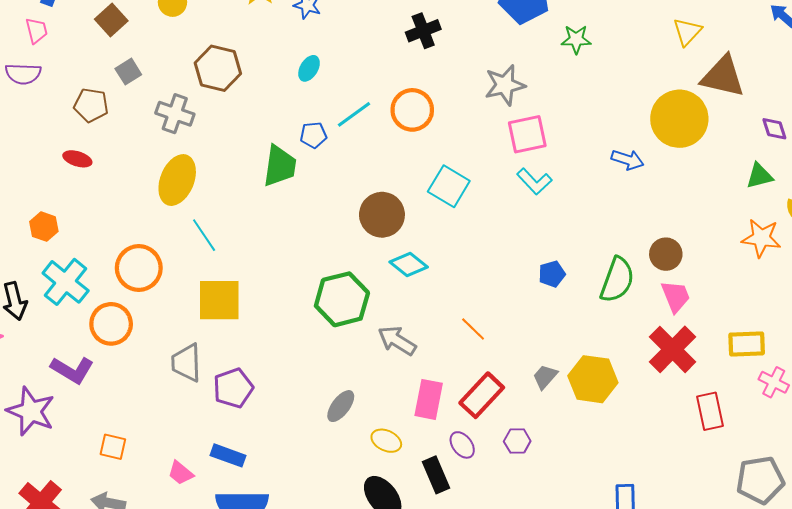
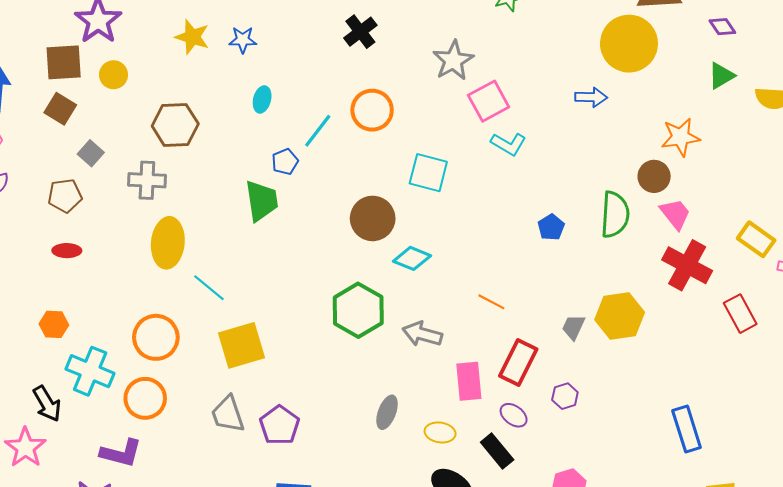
orange star: (761, 238) -> (680, 137), moved
yellow rectangle: (747, 344) -> (756, 239), turned 54

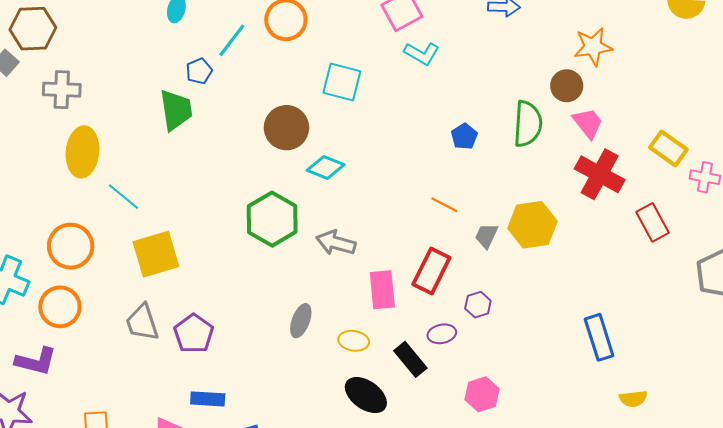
brown hexagon: (175, 125) -> (33, 29), moved
orange line: (491, 302) -> (444, 205), moved
purple ellipse: (514, 415) -> (442, 334), moved, turned -48

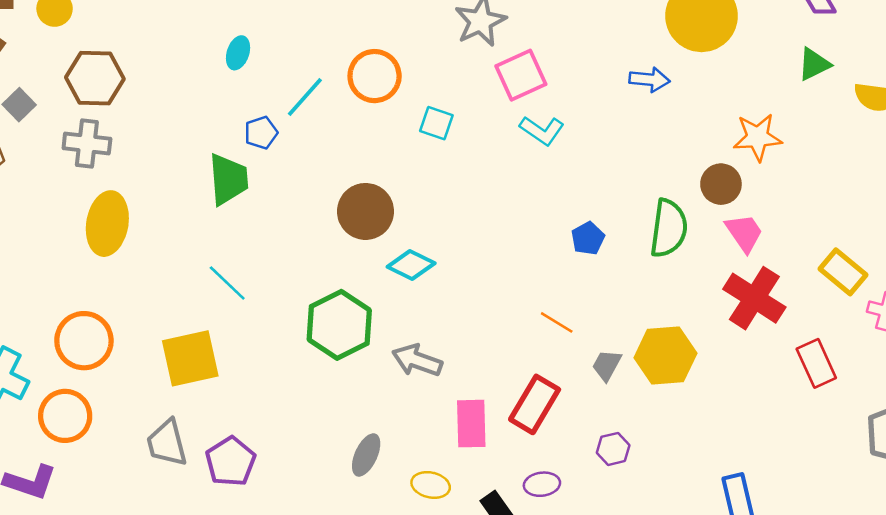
brown hexagon: (33, 29) -> (95, 78), moved
cyan square: (342, 82) -> (436, 123), moved, size x0.7
cyan line: (123, 197) -> (227, 283), moved
purple hexagon: (478, 305) -> (613, 449), moved

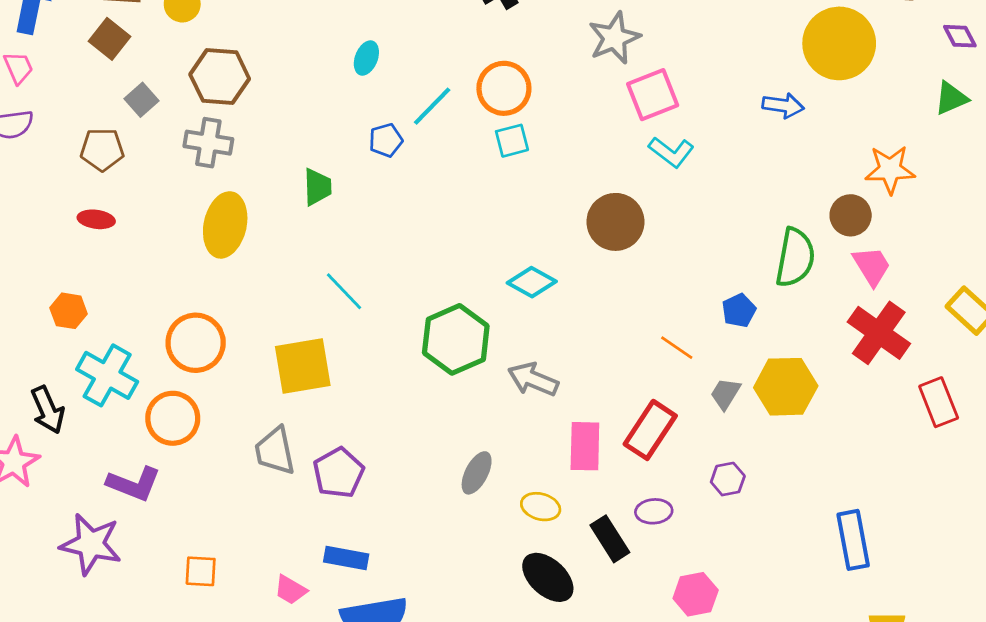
cyan square: (436, 123) -> (512, 141), moved, turned -36
green trapezoid: (228, 179) -> (317, 187), moved, size x0.7
brown circle: (366, 211) -> (615, 222), moved
blue pentagon: (588, 238) -> (739, 310), moved

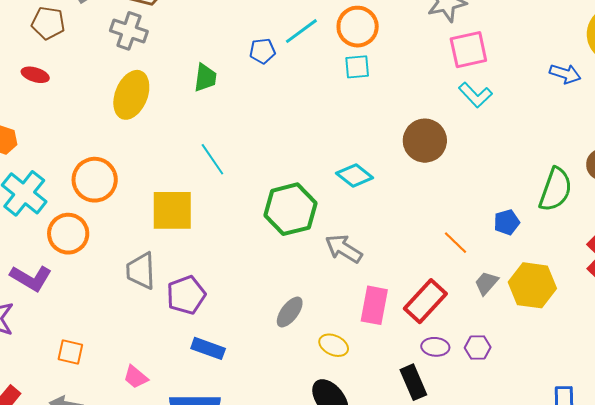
purple ellipse: (654, 511) -> (435, 347), moved
black rectangle: (610, 539) -> (413, 382), moved
blue rectangle: (346, 558) -> (208, 348), moved

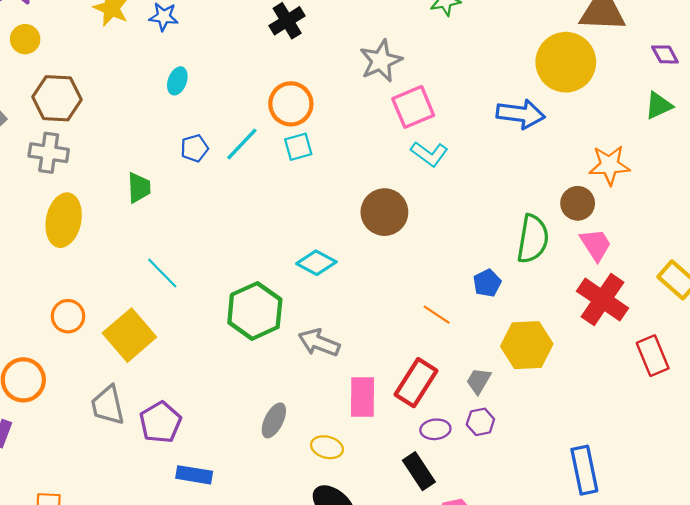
cyan line: (301, 31) -> (242, 144), moved
blue arrow: (565, 74) -> (521, 114), size x1.4
orange circle: (95, 180) -> (68, 316), moved, size x0.7
yellow square: (172, 210) -> (129, 335), turned -30
gray trapezoid: (486, 283) -> (479, 381), moved

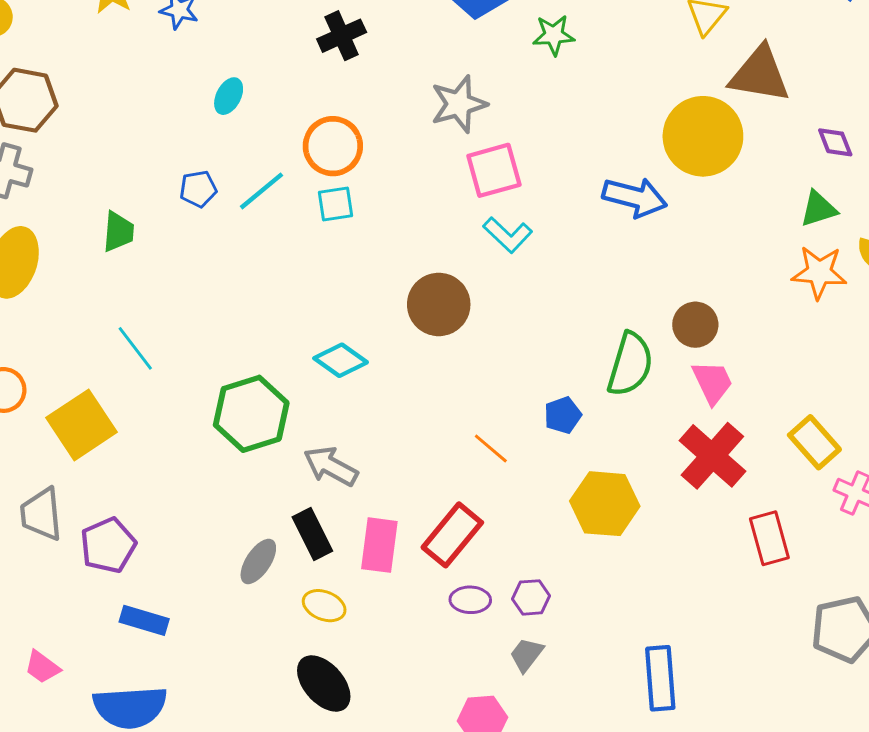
cyan ellipse: (177, 81) -> (229, 96), moved
orange star: (609, 165) -> (819, 272), moved
gray trapezoid: (479, 381) -> (527, 655), moved
black rectangle: (419, 471) -> (312, 534), moved

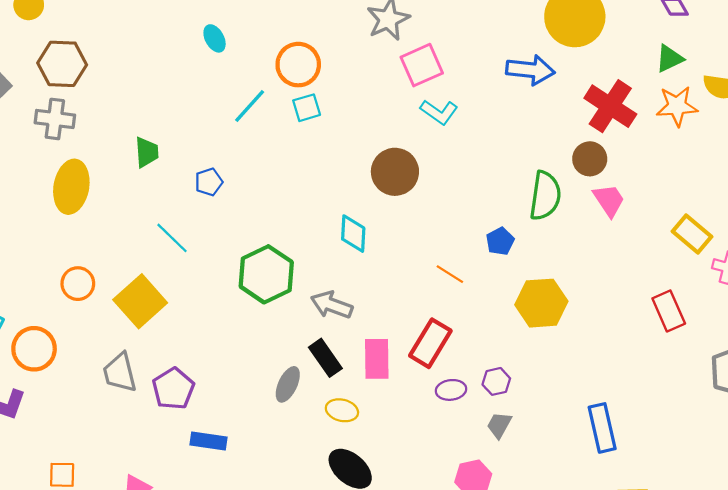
cyan ellipse: (229, 96) -> (215, 38), turned -48
blue pentagon: (198, 189) -> (209, 182), moved
cyan diamond: (341, 360) -> (353, 234), moved, turned 66
red cross: (712, 456) -> (610, 106), moved

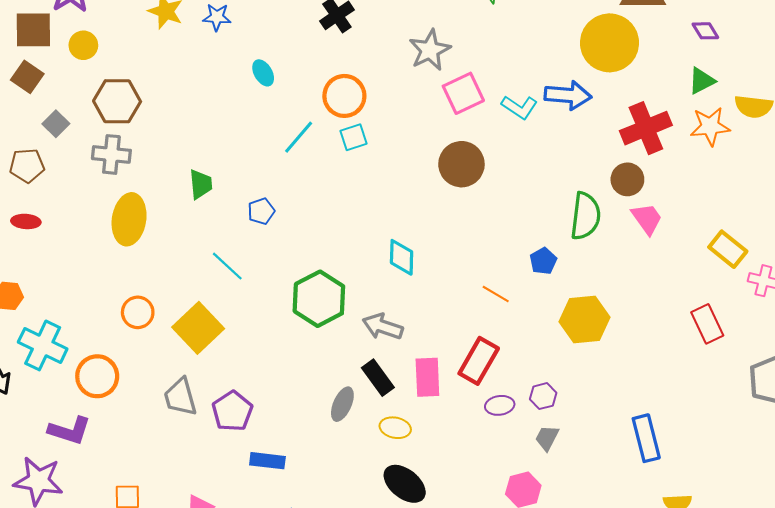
red cross: (610, 106) -> (646, 128), turned 36
cyan L-shape: (439, 112) -> (519, 107), moved
brown circle: (395, 172) -> (461, 164), moved

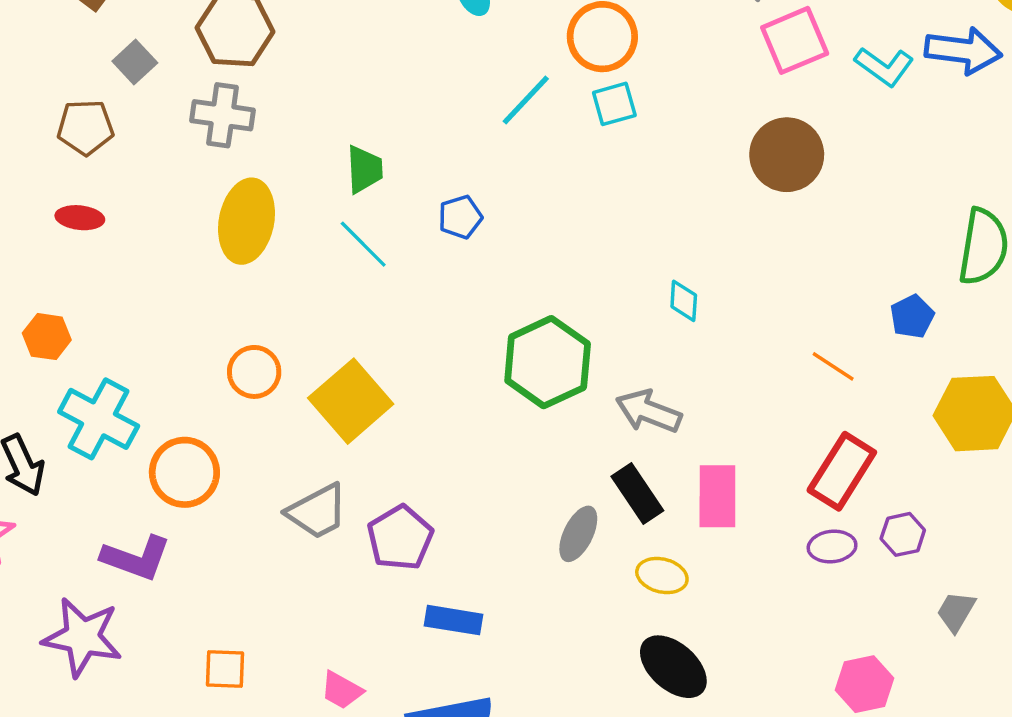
cyan diamond: (402, 257) -> (684, 301), size x0.7
cyan line: (227, 266) -> (363, 244), moved
red rectangle: (479, 361) -> (842, 471), moved
gray trapezoid: (180, 397) -> (317, 511), turned -105
gray trapezoid: (547, 438) -> (956, 612), moved

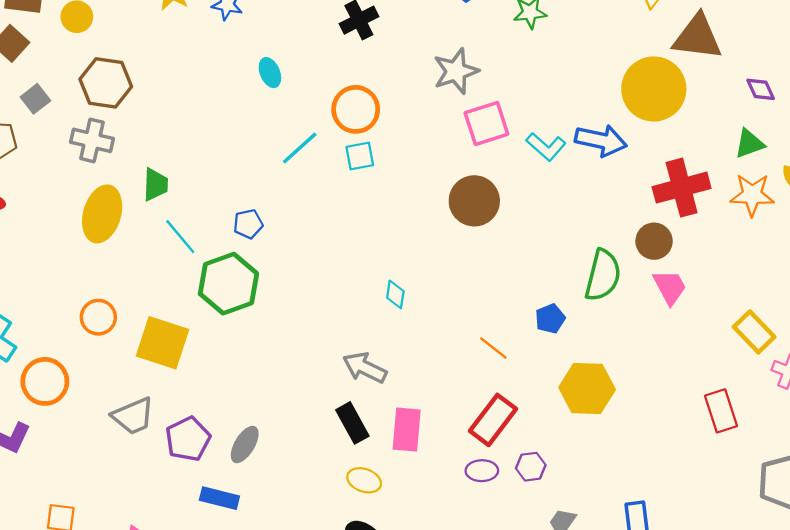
green trapezoid: (364, 169) -> (155, 185), moved
green hexagon: (548, 362) -> (228, 284), moved
yellow square: (351, 401) -> (162, 343), turned -36
gray ellipse: (578, 534) -> (245, 445), moved

